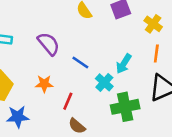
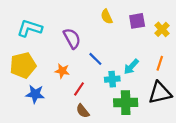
yellow cross: (153, 24) -> (162, 29), moved
cyan cross: (104, 82) -> (112, 79), turned 32

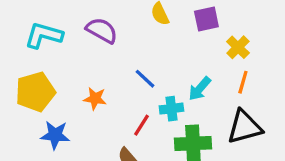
yellow cross: (162, 29) -> (238, 47), moved
purple semicircle: (72, 38) -> (102, 30), moved, turned -30
red line: (79, 89) -> (142, 125), moved

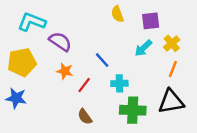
purple semicircle: (102, 30) -> (60, 42), moved
cyan arrow: (200, 89) -> (143, 48), moved
red line: (142, 125) -> (84, 85), moved
blue star: (55, 135) -> (16, 98), moved

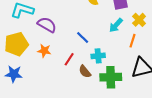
orange line: (173, 69) -> (133, 41), moved
orange star: (65, 71) -> (44, 51), moved
brown semicircle: (85, 117) -> (85, 72), moved

